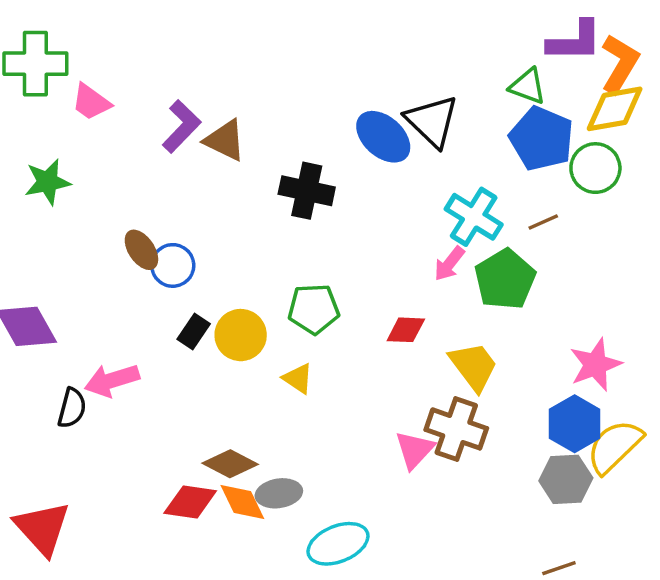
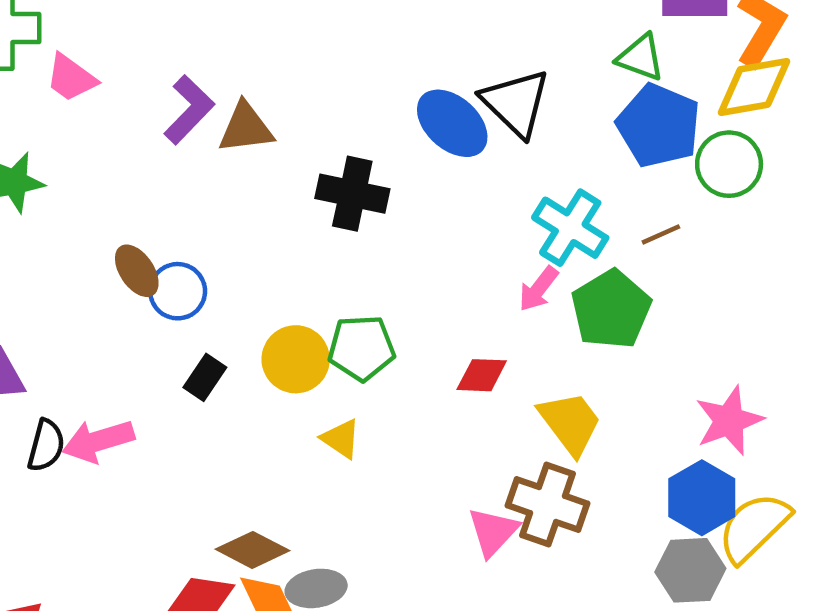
brown triangle: (225, 140) -> (246, 128), turned -33
yellow circle: (241, 335) -> (296, 359), moved
black semicircle: (72, 408) -> (46, 446), moved

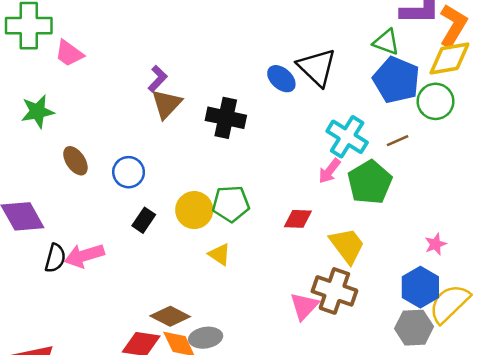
purple L-shape: (189, 110) -> (158, 79), moved, size x0.7
blue ellipse: (452, 123) -> (281, 79), size x0.7
brown triangle: (246, 128) -> (166, 104), moved, turned -40
brown ellipse: (137, 271) -> (75, 161), moved
pink star: (729, 421) -> (436, 244), size x0.6

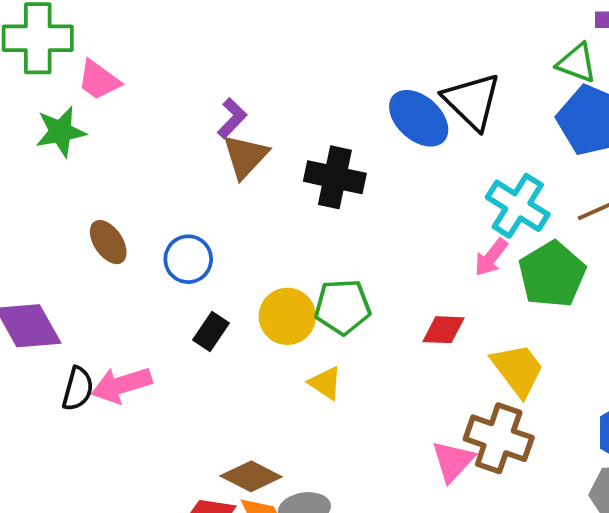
blue ellipse: (281, 79) -> (419, 118), size x1.4
green star: (38, 112) -> (61, 132), moved

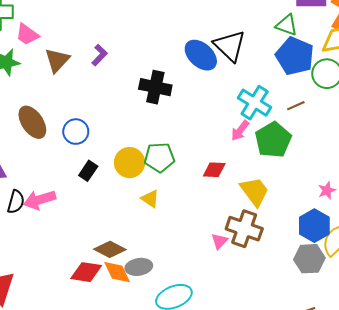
brown triangle: (245, 156) -> (57, 60), moved
brown ellipse: (108, 242) -> (32, 122), size x1.4
pink triangle: (453, 461) -> (219, 241), size x0.7

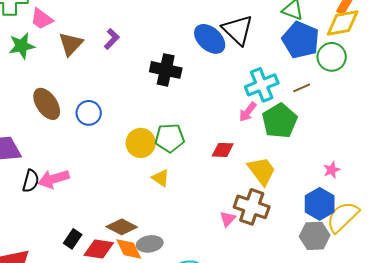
cyan cross: (255, 103) -> (262, 85), turned 36
black rectangle: (88, 171) -> (73, 239), moved

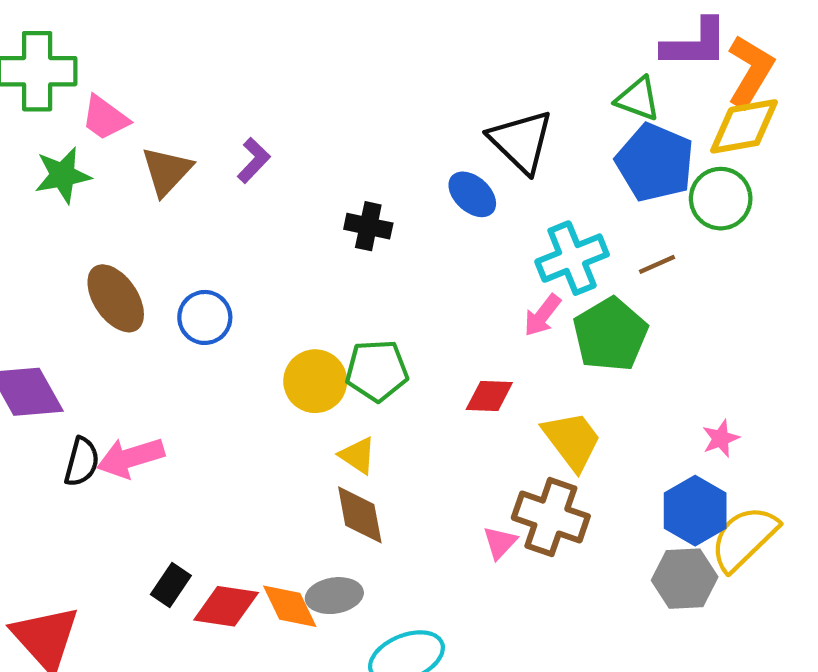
blue ellipse: (210, 39) -> (472, 194), moved, size x0.7
black cross: (166, 70) -> (368, 226), size x0.7
brown diamond: (122, 227) -> (360, 515), moved, turned 52

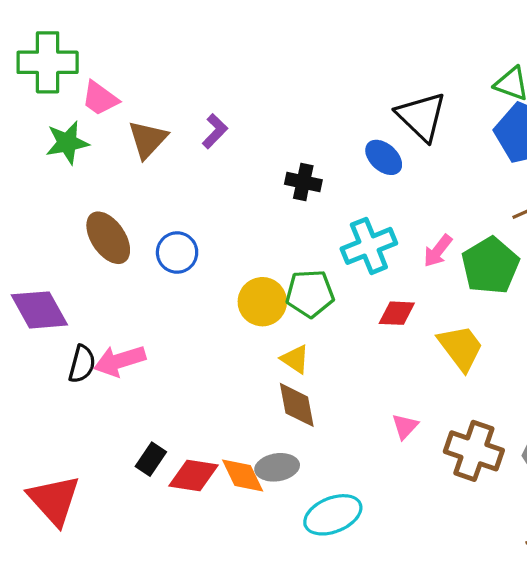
cyan cross: (572, 258) -> (369, 246), moved
brown cross: (551, 517) -> (474, 451), moved

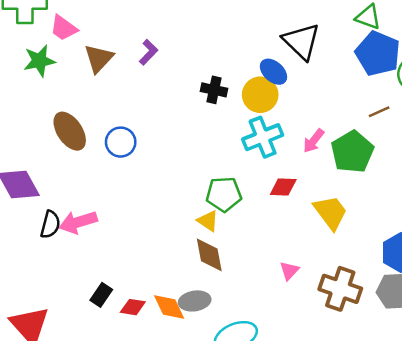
green pentagon: (310, 293) -> (224, 194), moved
yellow circle: (262, 302) -> (260, 95), moved
red diamond: (193, 475) -> (133, 307), size x0.7

